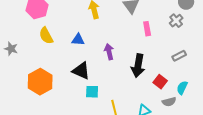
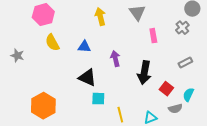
orange hexagon: (40, 82) -> (43, 106), moved

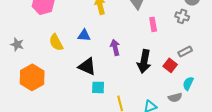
gray cross: (182, 28) -> (182, 16), turned -32
yellow semicircle: (52, 43) -> (56, 42), moved
red square: (166, 89) -> (170, 65), moved
orange hexagon: (43, 106) -> (32, 77), moved

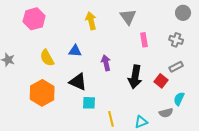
gray cross: (182, 16) -> (176, 40), moved
orange hexagon: (32, 77) -> (42, 93), moved

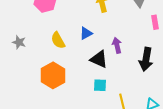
blue triangle: (75, 51) -> (86, 33), turned -32
black triangle: (78, 82) -> (99, 59), moved

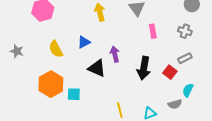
cyan square: (100, 85) -> (74, 94), moved

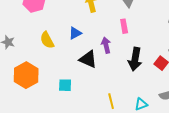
pink rectangle: (153, 31) -> (124, 26), moved
orange hexagon: (51, 84) -> (26, 75), moved

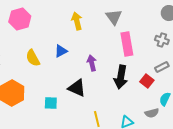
pink rectangle: (124, 26) -> (127, 44), moved, size x1.6
black triangle: (88, 59) -> (77, 88), moved

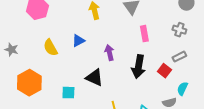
pink rectangle: (127, 44) -> (144, 34), size x0.7

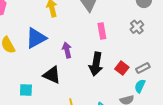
gray cross: (179, 30) -> (137, 27), turned 32
blue triangle: (78, 41) -> (36, 38), size x1.6
gray rectangle: (179, 57) -> (143, 68), moved

